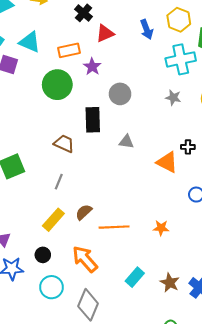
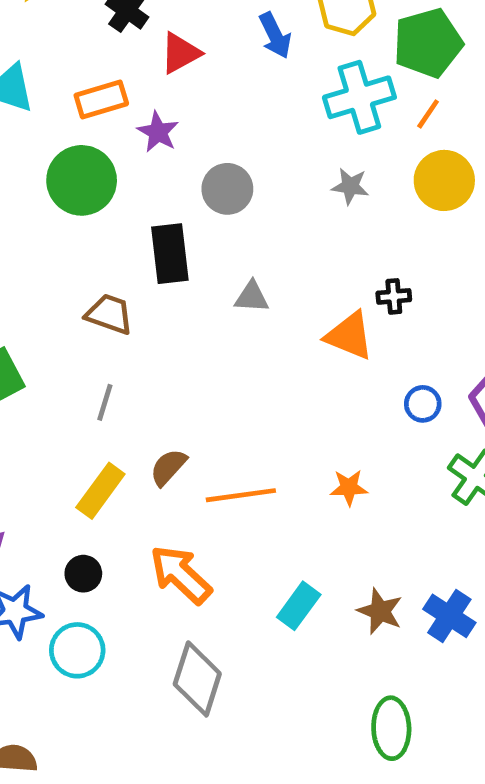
cyan circle: (51, 287) -> (77, 650), moved

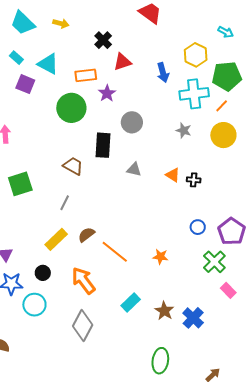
blue arrow: (275, 35) -> (163, 73), moved
orange triangle: (349, 336) -> (173, 175), moved, size x0.7
orange line: (241, 495) -> (115, 252), turned 36

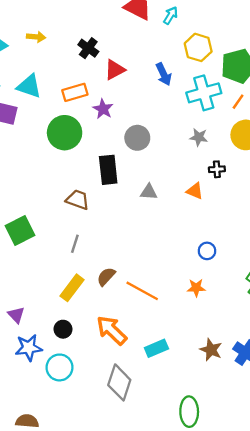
cyan arrow: (226, 32) -> (171, 15), moved, turned -77
black cross: (194, 180) -> (217, 169), moved
blue circle: (198, 227) -> (207, 251), moved
cyan rectangle: (131, 302) -> (156, 348), moved, turned 30
green ellipse: (160, 361) -> (189, 412), moved

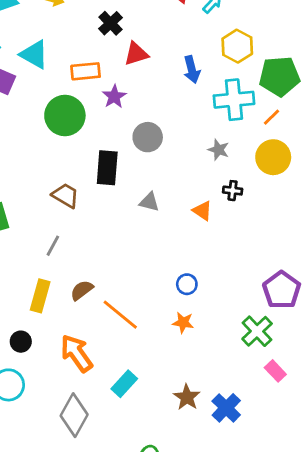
blue circle: (207, 251) -> (187, 284), moved
yellow rectangle: (72, 288) -> (40, 296), turned -32
cyan rectangle: (156, 348) -> (124, 384), turned -35

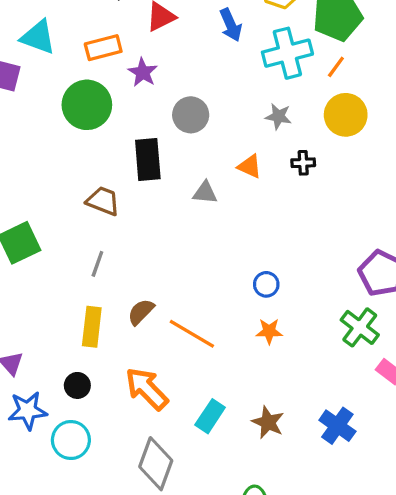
orange triangle: (202, 211) -> (250, 166), moved
brown star: (187, 397) -> (268, 422), moved

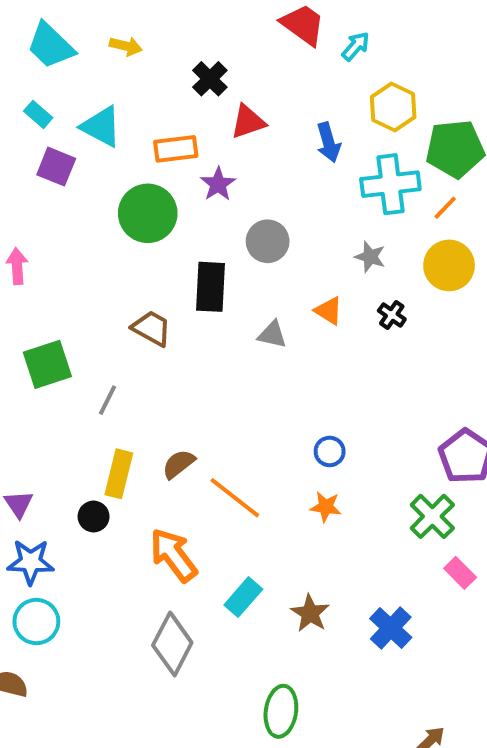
black cross: (303, 163) -> (392, 315), turned 30
gray line: (97, 264) -> (108, 400), moved
black circle: (77, 385) -> (94, 517), moved
cyan circle: (71, 440) -> (36, 622), moved

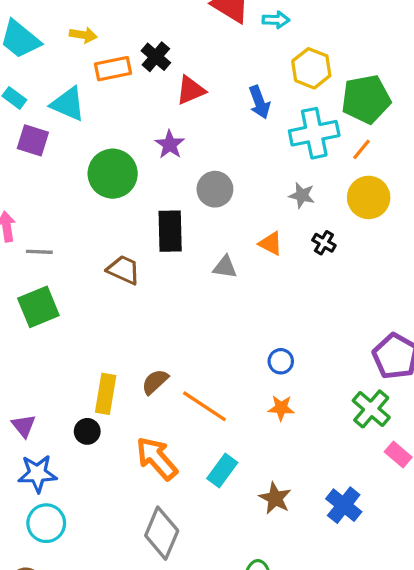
cyan arrow: (356, 46) -> (276, 20), turned 55
orange rectangle: (176, 149) -> (113, 69), moved
gray line: (108, 400) -> (39, 252), moved, turned 70
cyan rectangle: (243, 597) -> (222, 470), moved

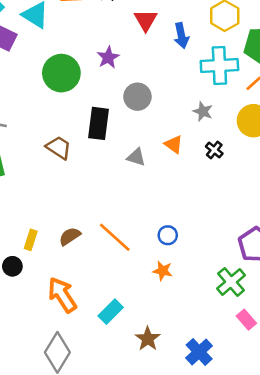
red triangle: (191, 90) -> (146, 20), moved, turned -45
yellow rectangle: (106, 394) -> (31, 240), size x0.7
orange line: (204, 406) -> (115, 237), moved

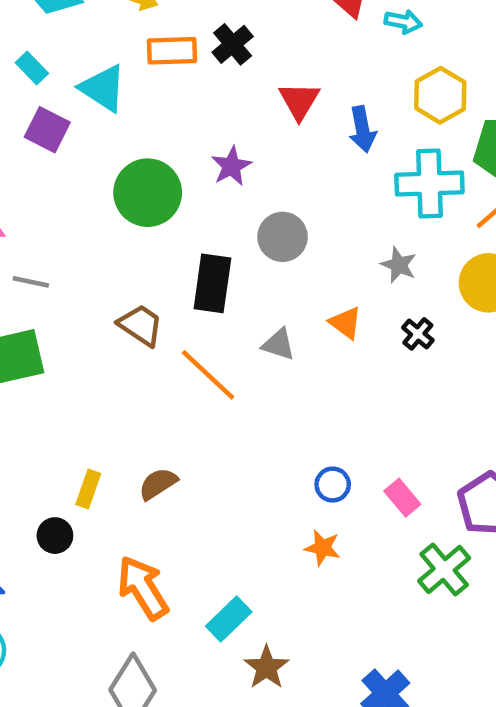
orange line: (115, 237) -> (208, 375), moved
pink rectangle: (246, 320) -> (402, 498), moved
brown star: (148, 339) -> (266, 667), moved

